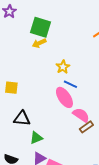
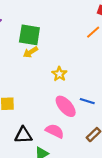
blue line: (70, 84) -> (87, 101), moved
pink semicircle: (81, 115) -> (55, 131), moved

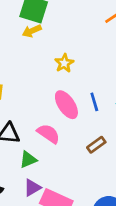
blue line: (87, 101) -> (94, 102), turned 48

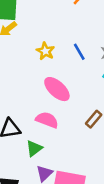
blue line: (94, 102) -> (79, 52), moved

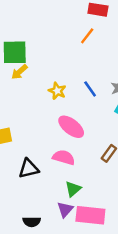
green triangle: (34, 148) -> (73, 189), moved

